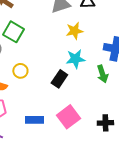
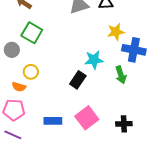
yellow star: (74, 31) -> (116, 32), moved
yellow circle: (20, 71) -> (31, 72), moved

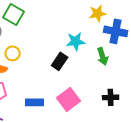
black cross: (124, 124) -> (111, 97), moved

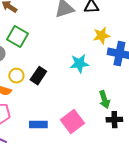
green arrow: (103, 56) -> (104, 100), moved
black rectangle: (60, 61) -> (38, 76), moved

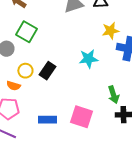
pink square: (72, 122) -> (81, 117), turned -35

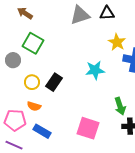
yellow star: (110, 31) -> (117, 42), turned -30
orange semicircle: (13, 86) -> (34, 106), moved
blue rectangle: (47, 120) -> (42, 131), moved, turned 30

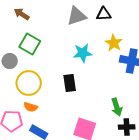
cyan star: (95, 70) -> (83, 53), moved
yellow circle: (32, 82) -> (29, 83), size x1.6
black rectangle: (54, 82) -> (70, 83), moved, turned -42

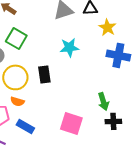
yellow star: (114, 43) -> (107, 27), moved
black rectangle: (70, 83) -> (44, 74), moved

